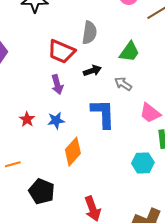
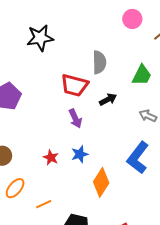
gray arrow: (123, 84) -> (148, 116), moved
blue L-shape: (103, 114) -> (138, 158), moved, turned -132

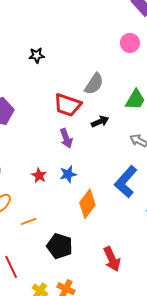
black star: (40, 38) -> (37, 55), size x0.6
gray semicircle: (99, 62) -> (94, 84), turned 30

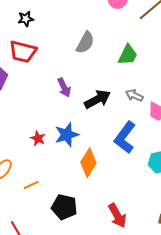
red trapezoid: (68, 105) -> (23, 52), moved
black arrow: (100, 122) -> (97, 99), moved, size x1.5
purple arrow: (66, 138) -> (64, 87), moved
blue star: (68, 174) -> (67, 135), size x1.4

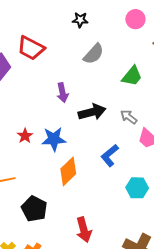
black star: (26, 19) -> (80, 20), moved
blue L-shape: (125, 137) -> (110, 156), size x0.7

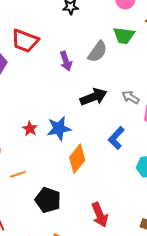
gray semicircle: (94, 54) -> (98, 52), moved
green trapezoid: (132, 76) -> (124, 36), moved, turned 65
purple arrow: (62, 93) -> (66, 61), moved

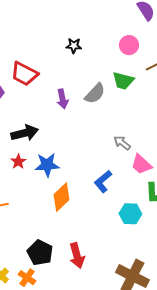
black arrow: (94, 97) -> (25, 133), moved
black pentagon: (48, 200) -> (40, 253), moved

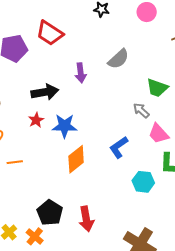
pink circle: (129, 45) -> (147, 12), moved
green trapezoid: (123, 81) -> (157, 88), moved
purple arrow: (62, 99) -> (81, 73), moved

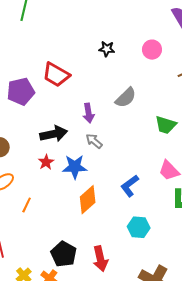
gray arrow: (141, 110) -> (94, 141), moved
orange line: (15, 162) -> (27, 205), turned -56
cyan hexagon: (143, 182) -> (139, 227), moved

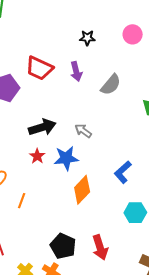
purple arrow: (89, 113) -> (76, 71), moved

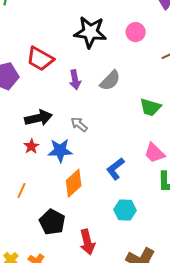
black star: (87, 38) -> (90, 32), size x2.0
purple arrow: (76, 71) -> (75, 80), moved
orange line: (22, 201) -> (21, 190), moved
black pentagon: (63, 246) -> (52, 222), moved

